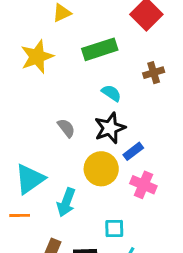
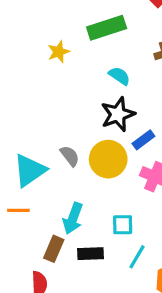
yellow star: (37, 57) -> (59, 52), moved, size x0.6
gray semicircle: (66, 128) -> (70, 156), moved
cyan arrow: (66, 202) -> (73, 218), moved

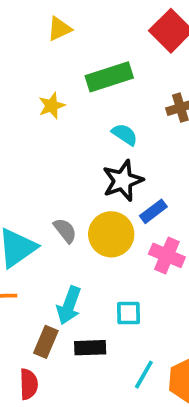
cyan line: (137, 257) -> (144, 375), moved

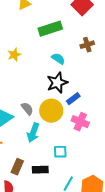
yellow star: (52, 106) -> (14, 55), moved
cyan arrow: (69, 305) -> (33, 133), moved

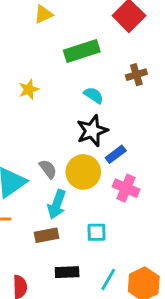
brown rectangle: (17, 167) -> (46, 235), moved, turned 56
black rectangle: (40, 170) -> (67, 272), moved

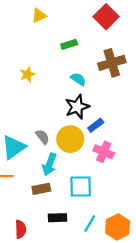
green rectangle: (82, 51) -> (69, 44), size x0.6
brown cross: (136, 75) -> (112, 63), size x1.6
cyan square: (97, 232) -> (81, 186), size x1.5

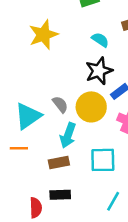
yellow star: (27, 74) -> (43, 35), size x1.6
black rectangle: (58, 218) -> (60, 195), moved

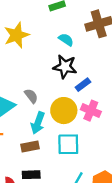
black star: (99, 71) -> (65, 67), turned 30
yellow circle: (91, 107) -> (64, 111), moved

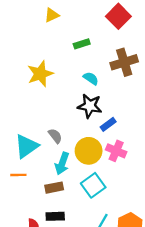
cyan square: (68, 144) -> (93, 185), turned -35

